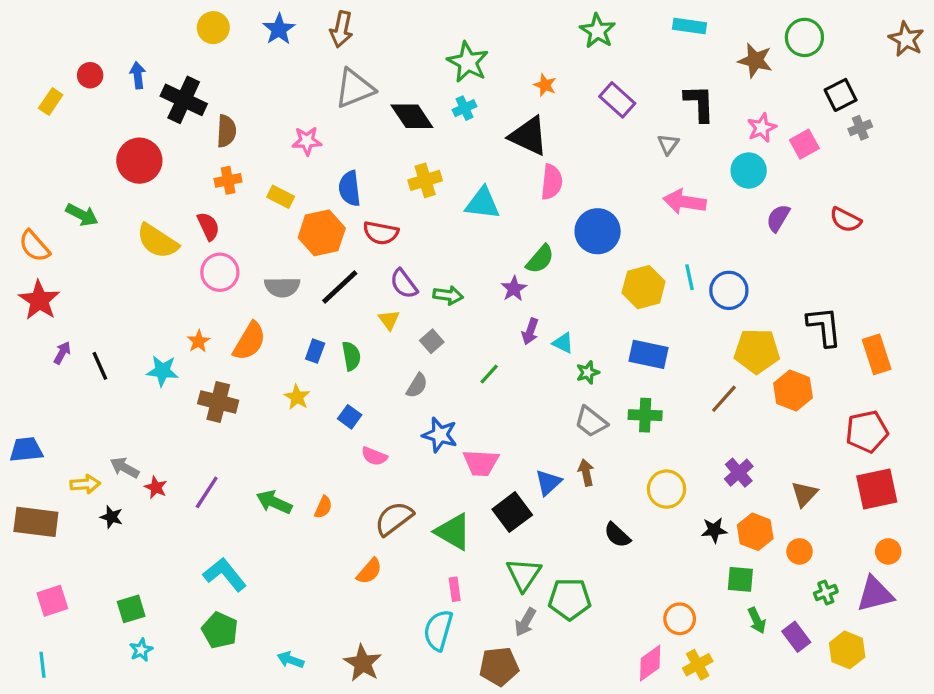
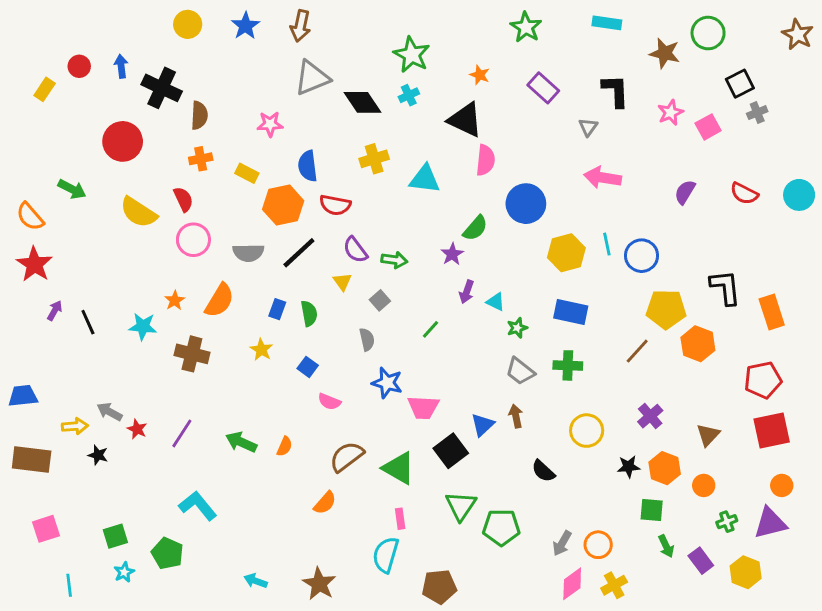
cyan circle: (749, 170) -> (799, 195), moved
gray semicircle: (417, 386) -> (367, 339), turned -45
gray arrow: (525, 622) -> (562, 543), moved
green pentagon: (220, 630) -> (167, 553), moved
cyan line: (43, 665) -> (69, 585), moved

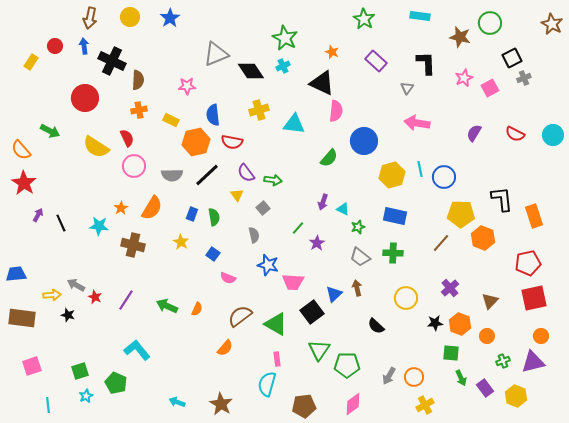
brown arrow: (300, 26) -> (90, 18), moved
purple star: (452, 254) -> (317, 243), moved
pink diamond: (572, 584) -> (353, 404), moved

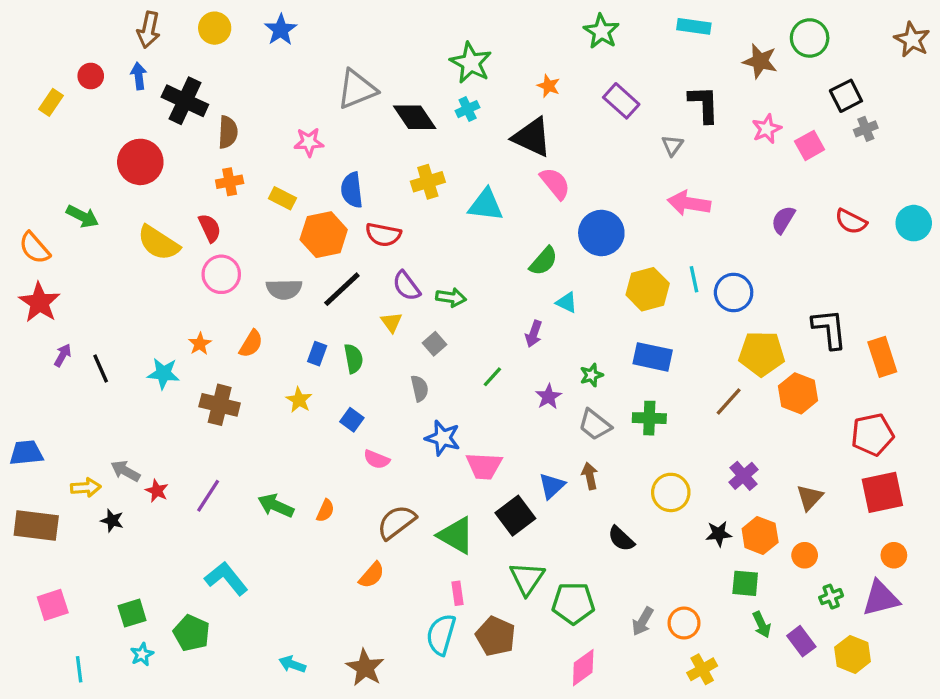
pink semicircle: (336, 111) -> (555, 183), turned -45
orange semicircle: (152, 208) -> (251, 344), size x0.7
cyan triangle: (343, 209) -> (567, 302), moved
purple star: (317, 243) -> (548, 397), moved
brown pentagon: (304, 406) -> (496, 636), moved, turned 30

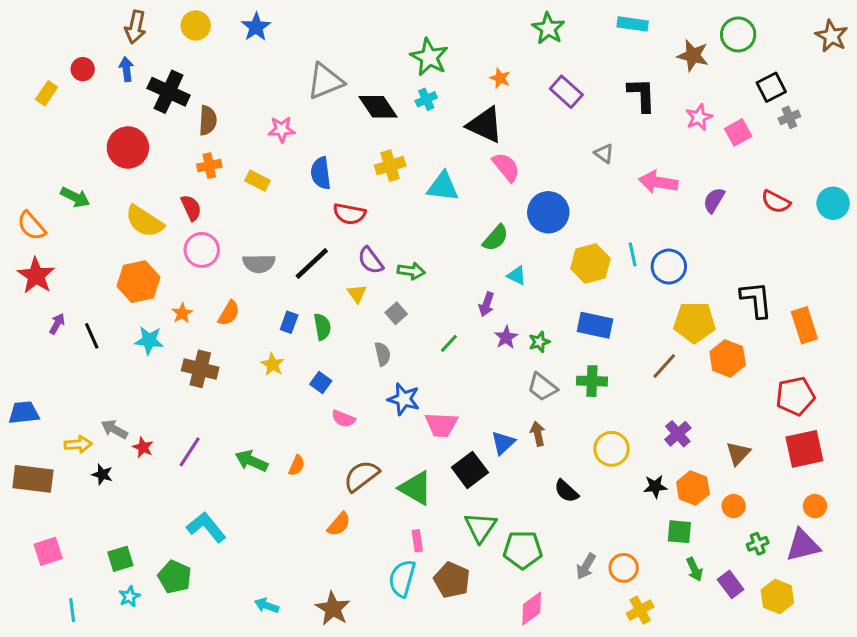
gray triangle: (672, 145) -> (604, 154), moved, turned -30
pink arrow: (689, 203) -> (658, 182), moved
orange hexagon: (324, 235) -> (138, 282), moved
purple star: (548, 397) -> (506, 337), moved

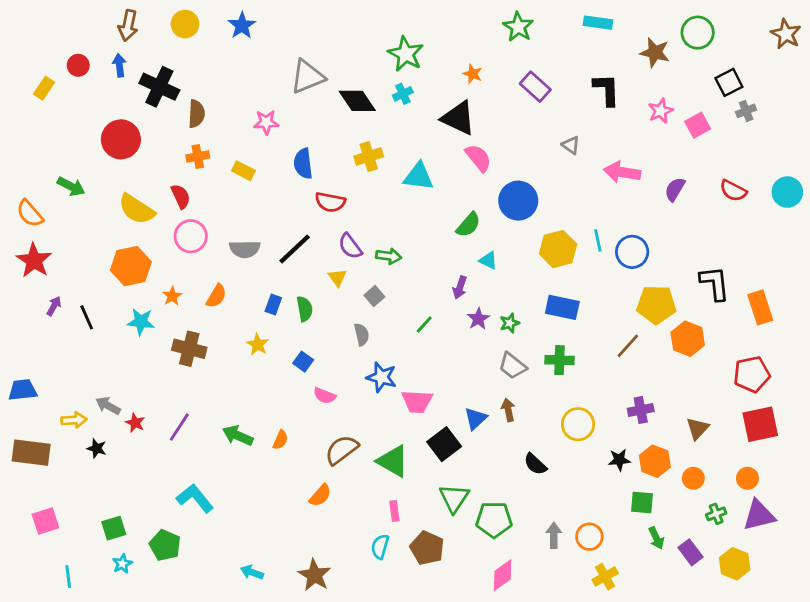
purple cross: (678, 434) -> (641, 410), turned 30
orange circle: (815, 506) -> (747, 478), moved
gray arrow: (586, 566) -> (554, 535), turned 150
cyan semicircle: (402, 578) -> (380, 547), size x0.7

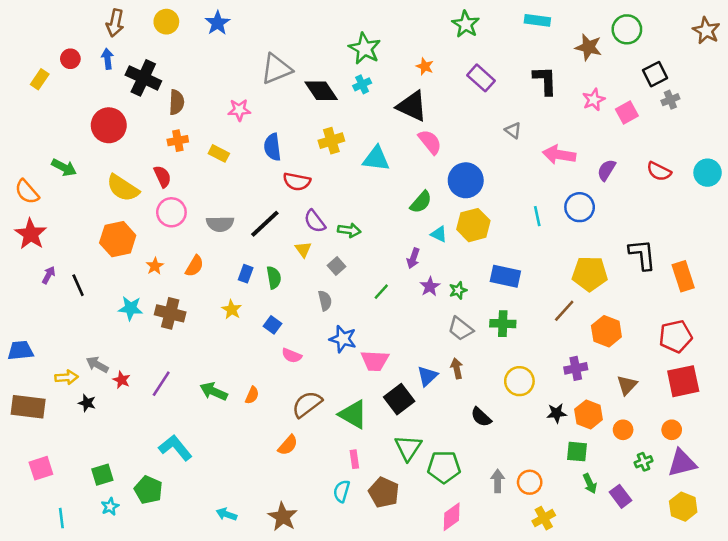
yellow hexagon: (558, 249) -> (473, 225), moved
blue circle: (632, 252) -> (580, 207), moved
cyan star: (141, 322) -> (130, 308), moved
orange hexagon: (688, 339) -> (606, 331), moved
yellow hexagon: (735, 564) -> (683, 507), moved

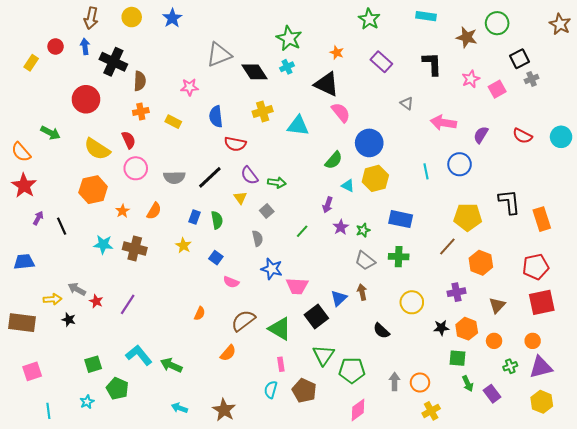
blue trapezoid: (20, 350) -> (24, 262), moved
green arrow: (214, 391) -> (171, 365), moved
green square: (102, 475) -> (93, 364), moved

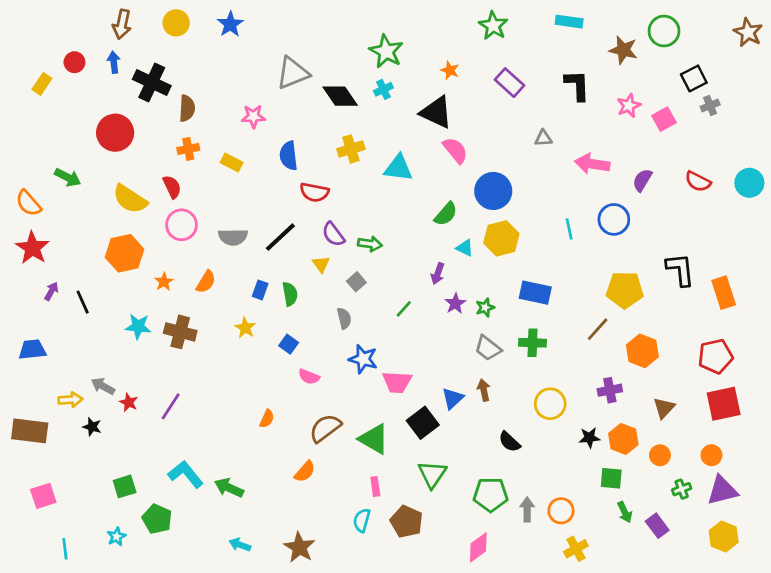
gray triangle: (407, 103) -> (543, 138), turned -40
green pentagon: (352, 370) -> (491, 495), moved

